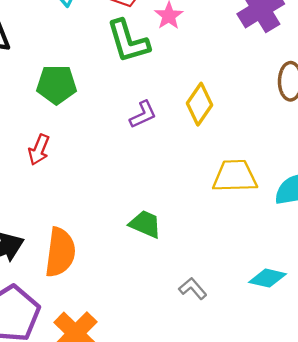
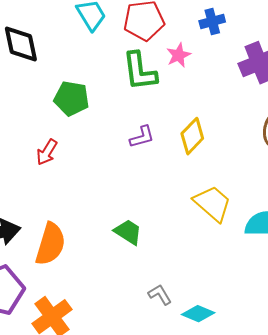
yellow trapezoid: (235, 176) -> (212, 203), turned 33
cyan diamond: (267, 278) -> (198, 314), moved

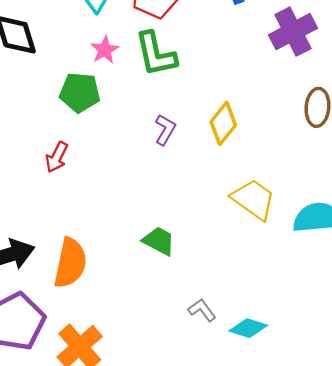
pink star: (179, 55) -> (105, 50), moved
purple L-shape: (142, 137) -> (165, 130), turned -40

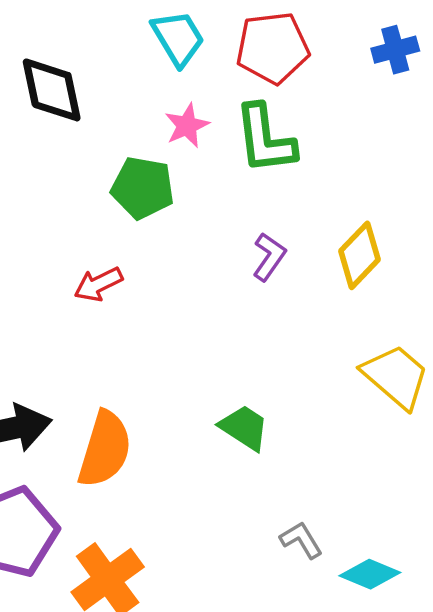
red arrow: (57, 157) -> (98, 284), turned 32

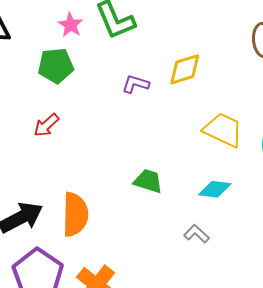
yellow diamond: (359, 255) -> (185, 69), turned 45
purple L-shape: (269, 257) -> (135, 84), turned -92
cyan diamond: (370, 574) -> (215, 189), moved

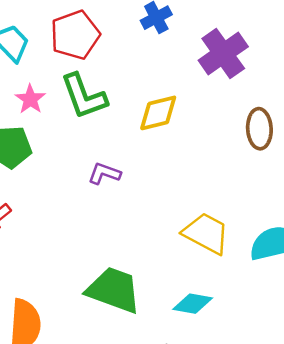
yellow diamond: (185, 69) -> (158, 113), moved
green trapezoid: (148, 181) -> (114, 290), size x1.6

